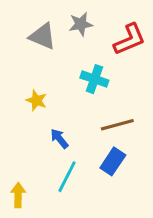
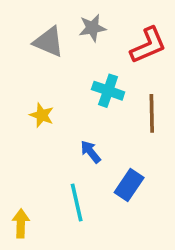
brown line: (117, 125) -> (152, 113), moved, turned -76
blue arrow: (59, 139) -> (91, 152), moved
cyan line: (67, 177) -> (77, 202), turned -40

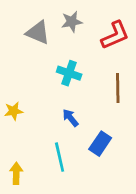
cyan cross: (108, 91) -> (69, 73), moved
yellow star: (42, 115) -> (14, 111), moved, turned -30

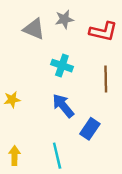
red L-shape: (115, 35) -> (103, 31), turned 36
blue arrow: (70, 118) -> (63, 106), size x1.5
cyan line: (60, 157) -> (57, 156), moved

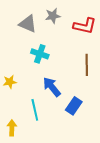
cyan cross: (62, 66) -> (40, 54), moved
cyan line: (57, 156) -> (35, 110), moved

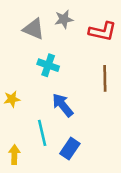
blue rectangle: (74, 106) -> (70, 149), moved

